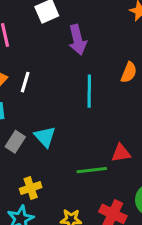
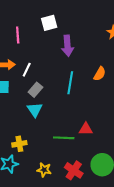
gray rectangle: (15, 142) -> (35, 90), moved

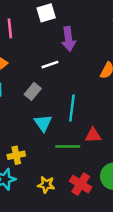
white line: (27, 70) -> (50, 65), moved, turned 48
cyan line: (70, 83) -> (72, 108), moved
cyan triangle: (35, 110) -> (43, 123), moved

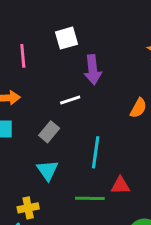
cyan triangle: (43, 123) -> (47, 170), moved

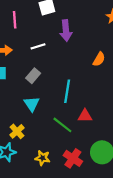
white line: (70, 100) -> (38, 46), moved
green line: (90, 198) -> (62, 125), turned 36
yellow cross: (28, 208) -> (17, 131), turned -32

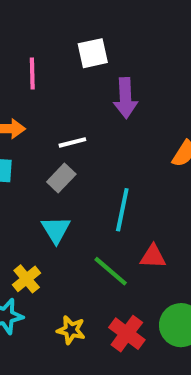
white line: (38, 46) -> (72, 142), moved

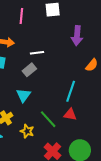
purple arrow: (125, 98) -> (77, 36), moved
cyan line: (122, 210) -> (71, 91), moved
yellow star: (71, 330) -> (27, 131), moved

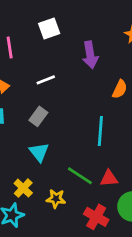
white line: (37, 53) -> (46, 80), moved
red triangle: (70, 114) -> (109, 178), moved

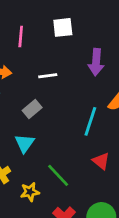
cyan line: (100, 131) -> (90, 121), moved
red triangle: (109, 178) -> (101, 161), moved, turned 30
yellow star: (56, 199) -> (30, 192), turned -30

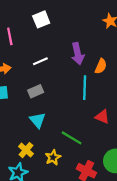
purple arrow: (96, 62) -> (78, 54), moved
gray rectangle: (32, 109) -> (36, 91), turned 32

